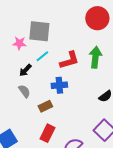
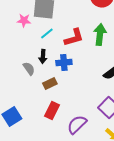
black arrow: (25, 70) -> (43, 56), moved, turned -40

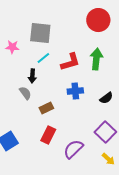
pink star: (24, 20) -> (12, 47), moved
black arrow: (43, 56) -> (32, 76), moved
blue cross: (64, 62) -> (75, 91), moved

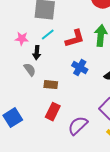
pink star: (12, 47) -> (22, 39), moved
blue cross: (75, 91) -> (80, 68), turned 35
brown rectangle: (46, 108) -> (51, 85), turned 32

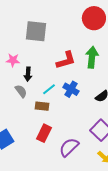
cyan line: (48, 35) -> (49, 89), moved

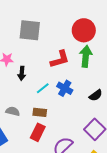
red circle: (94, 18) -> (84, 30), moved
gray semicircle: (21, 91) -> (13, 111), moved, turned -40
brown rectangle: (42, 106) -> (40, 112), moved

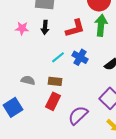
black arrow: (22, 73) -> (45, 27), moved

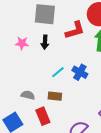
red L-shape: (75, 28) -> (75, 30), moved
red rectangle: (53, 101) -> (43, 116), moved, turned -48

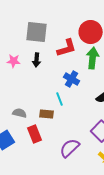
cyan line: (58, 72) -> (60, 99), moved, turned -72
blue cross: (80, 72) -> (72, 79), moved

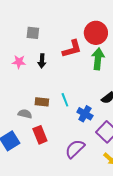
gray square: (37, 32) -> (33, 33), moved, size x0.6
blue cross: (72, 79) -> (85, 114), moved
brown rectangle: (47, 114) -> (42, 102), moved

